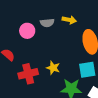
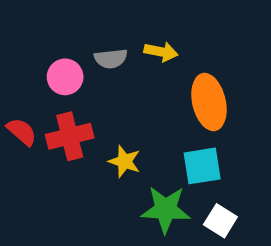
red cross: (28, 74) -> (70, 136), moved

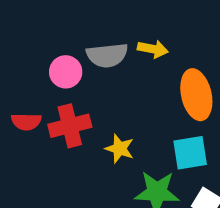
gray semicircle: (111, 59) -> (107, 55), size x1.4
red semicircle: (22, 132) -> (26, 122), turned 140

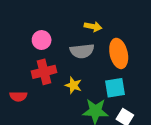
gray semicircle: (107, 55) -> (82, 51), moved
red semicircle: (26, 122) -> (18, 96), moved

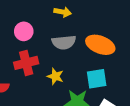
yellow arrow: (93, 27) -> (63, 12), moved
orange ellipse: (119, 53) -> (100, 45), turned -56

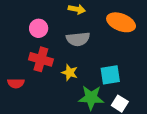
orange ellipse: (100, 45) -> (121, 22), moved
red cross: (26, 63) -> (41, 59), turned 30

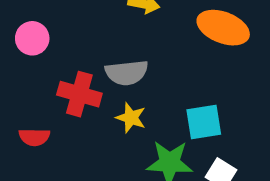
pink circle: (39, 28) -> (32, 38), moved
gray semicircle: (78, 39) -> (127, 73), moved

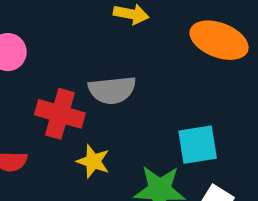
yellow star: (131, 118) -> (93, 161), moved

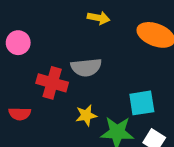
yellow star: (93, 161) -> (86, 115), moved, turned -30

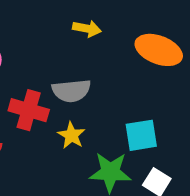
yellow star: (86, 115) -> (71, 135), moved, turned -30

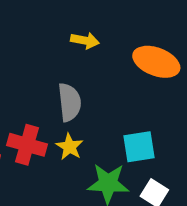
gray semicircle: (71, 91) -> (69, 102), turned -90
red cross: (29, 110) -> (27, 145), moved

